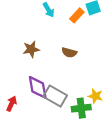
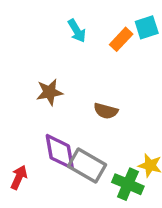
brown semicircle: (69, 52) -> (106, 111), moved
green cross: (81, 108) -> (128, 184), turned 30

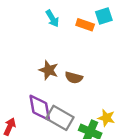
orange rectangle: (121, 39) -> (85, 25), turned 66
brown star: (50, 92) -> (49, 70), moved, turned 30

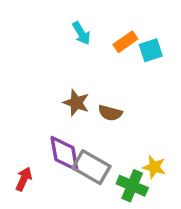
cyan square: (104, 16) -> (151, 50), moved
orange rectangle: (85, 25) -> (125, 42), turned -54

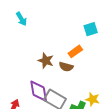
cyan arrow: (81, 33) -> (21, 19), moved
orange rectangle: (125, 42) -> (75, 51), moved

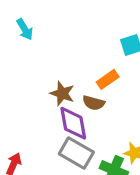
purple diamond: (39, 91) -> (73, 123), moved

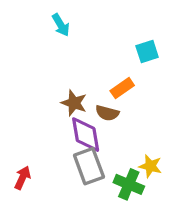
cyan arrow: (25, 29) -> (61, 25), moved
gray rectangle: (76, 153) -> (89, 166), turned 40

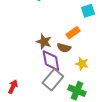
gray rectangle: (89, 166) -> (53, 80), turned 60
yellow star: (150, 166) -> (82, 64), moved

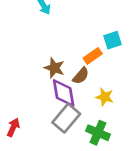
cyan square: (88, 11) -> (113, 40), moved
brown semicircle: (64, 48) -> (81, 76), turned -64

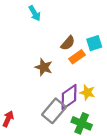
brown semicircle: (81, 76) -> (68, 43), moved
purple diamond: (64, 93) -> (69, 97), moved, turned 65

